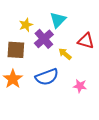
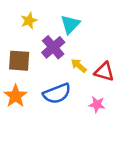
yellow star: (26, 25) -> (29, 21), moved
red triangle: (86, 41) -> (104, 72), moved

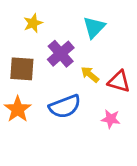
cyan triangle: (70, 24) -> (94, 27), moved

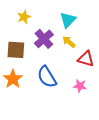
yellow arrow: (90, 75) -> (69, 42), moved
blue semicircle: (65, 106) -> (47, 77), turned 80

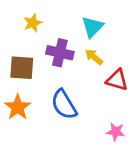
purple cross: (44, 39) -> (60, 53), turned -36
pink star: (80, 86) -> (116, 132), moved

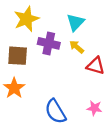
yellow star: (33, 23) -> (26, 19), size x1.6
blue semicircle: (64, 104) -> (55, 111), moved

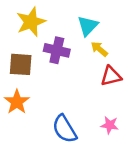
yellow arrow: (77, 47) -> (99, 49), moved
red triangle: (96, 66) -> (111, 76), turned -30

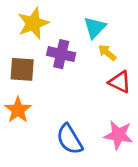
red triangle: (111, 76) -> (120, 82), turned 40
pink star: (110, 125) -> (118, 135), size x1.5

